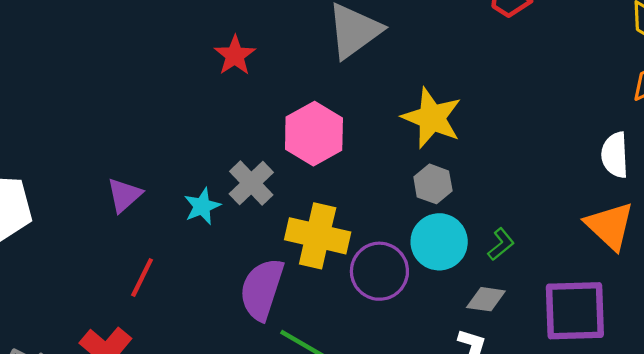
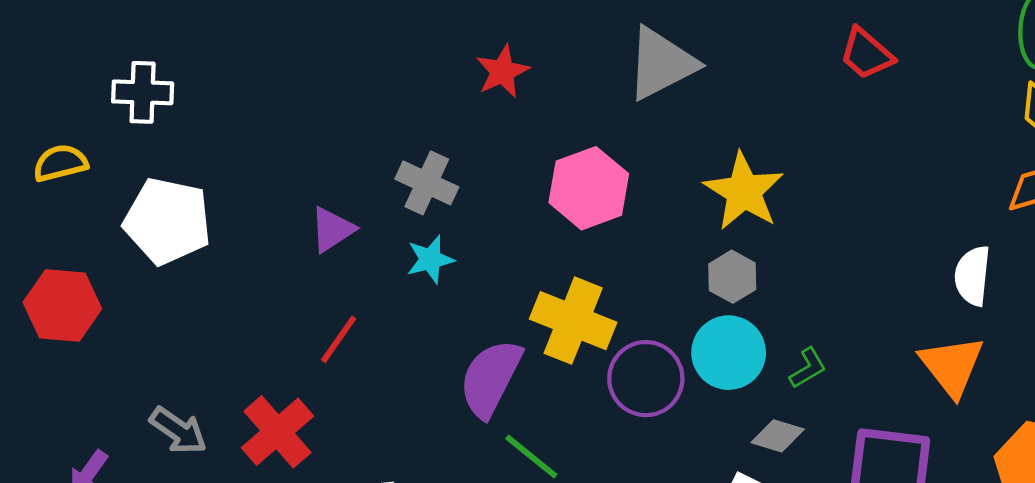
gray cross: (251, 183) -> (427, 183), moved, turned -30

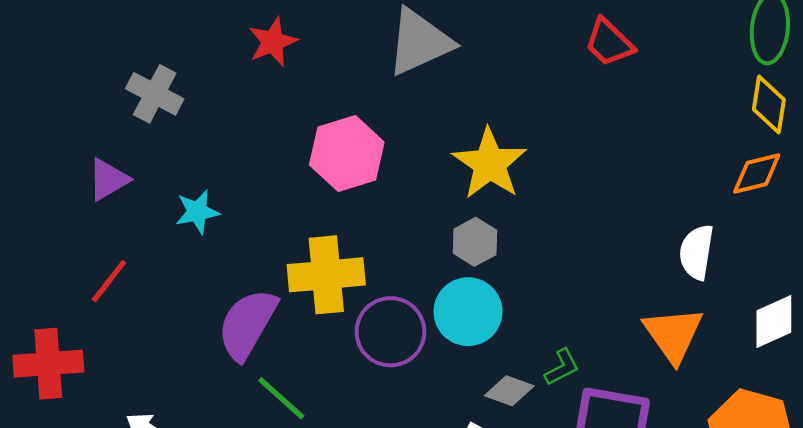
gray cross: (427, 183) -> (155, 94), moved
yellow cross: (573, 321) -> (326, 275), turned -30
green L-shape: (808, 368) -> (562, 367), moved
red cross: (277, 432) -> (48, 364), turned 34

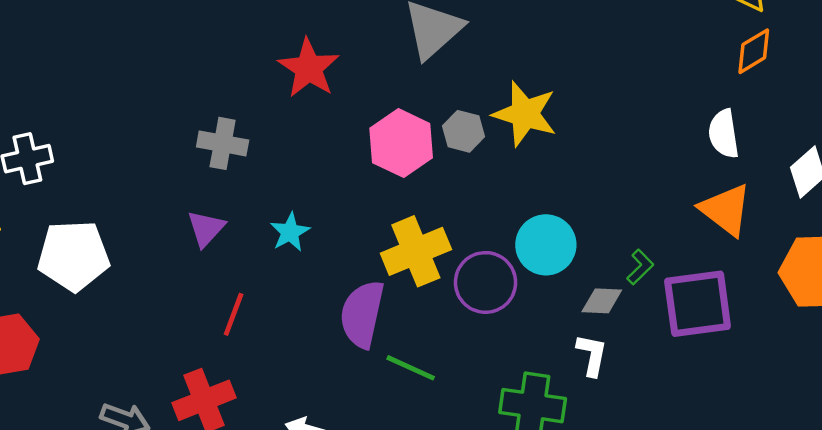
red star: (273, 42) -> (309, 68), size x1.4
gray hexagon: (475, 242) -> (463, 131), moved

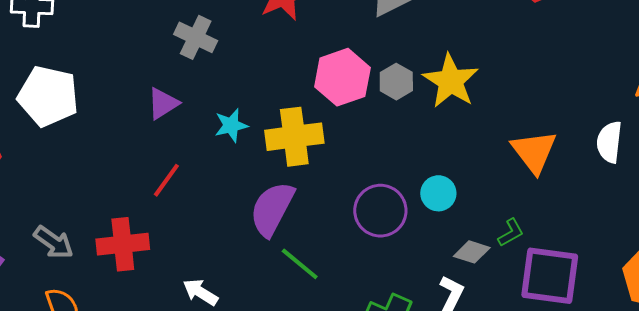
orange triangle: (726, 210) -> (534, 152), moved
cyan circle: (546, 245) -> (438, 193), size x0.7
yellow cross: (416, 251) -> (294, 137), moved

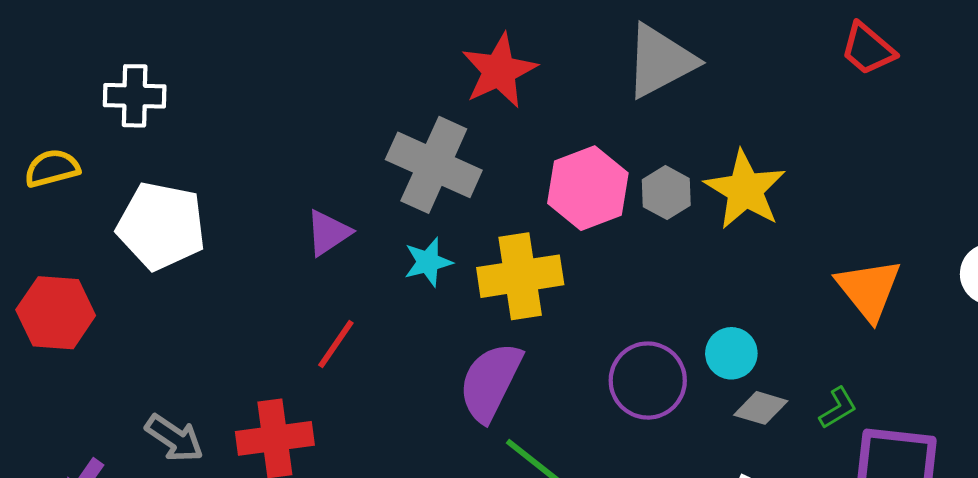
gray cross: (196, 37) -> (434, 165), moved, size x1.5
gray diamond: (472, 252) -> (761, 408), moved

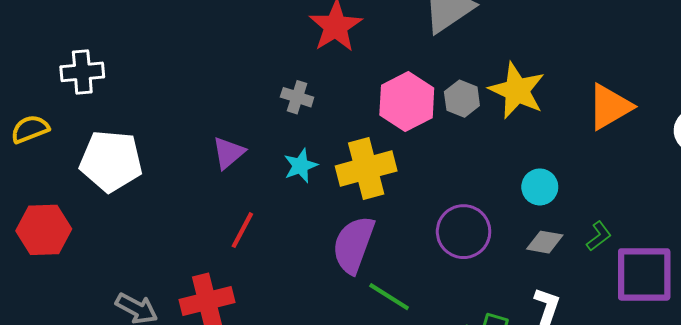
gray cross: (434, 165) -> (297, 97), size x0.5
orange triangle: (869, 289) -> (610, 107), moved, turned 45
cyan circle: (731, 353) -> (540, 187), moved

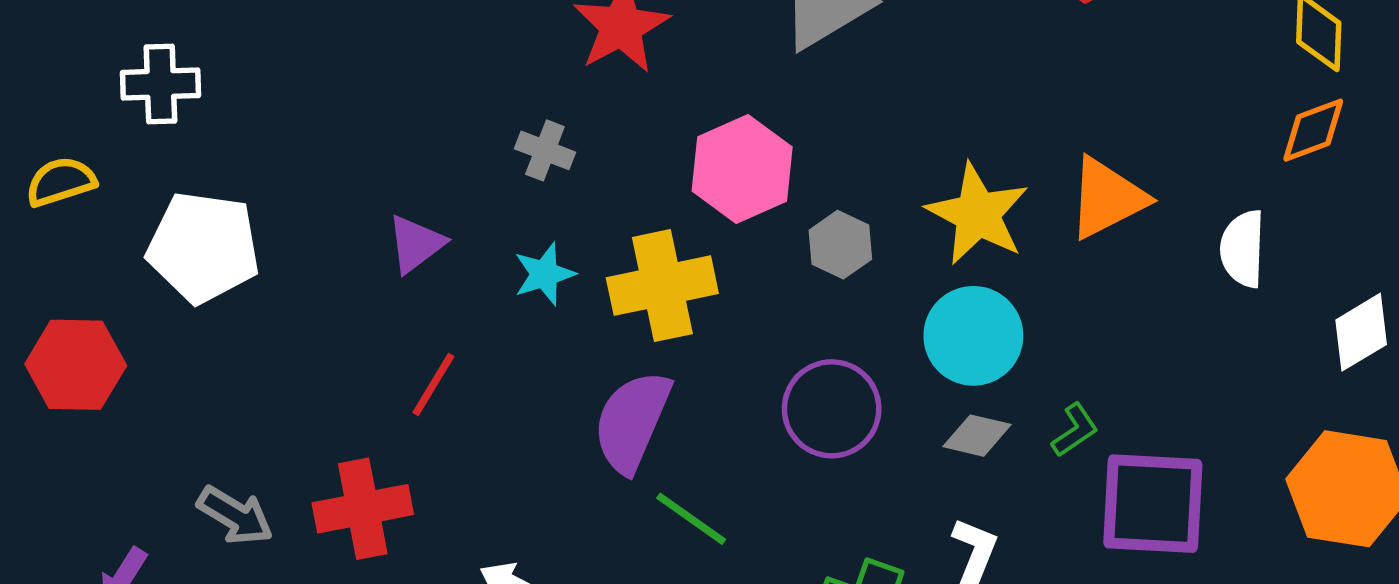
yellow star: (517, 91) -> (978, 214), moved
gray hexagon: (462, 99) -> (840, 245), moved
cyan circle: (540, 187) -> (973, 336), size x1.5

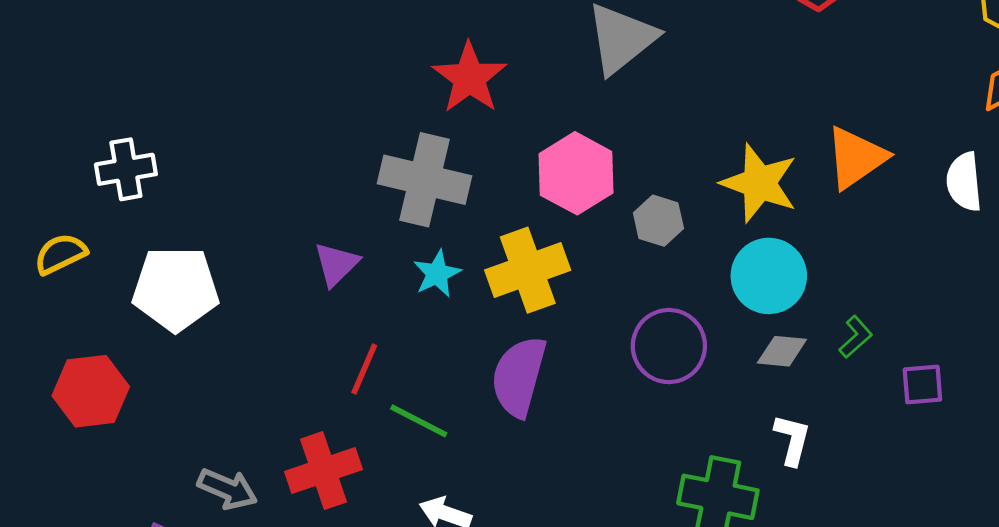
gray cross: (545, 150) -> (425, 180), size x2.0
purple square: (1153, 504) -> (922, 385), size x0.5
green line: (691, 519) -> (419, 421), moved

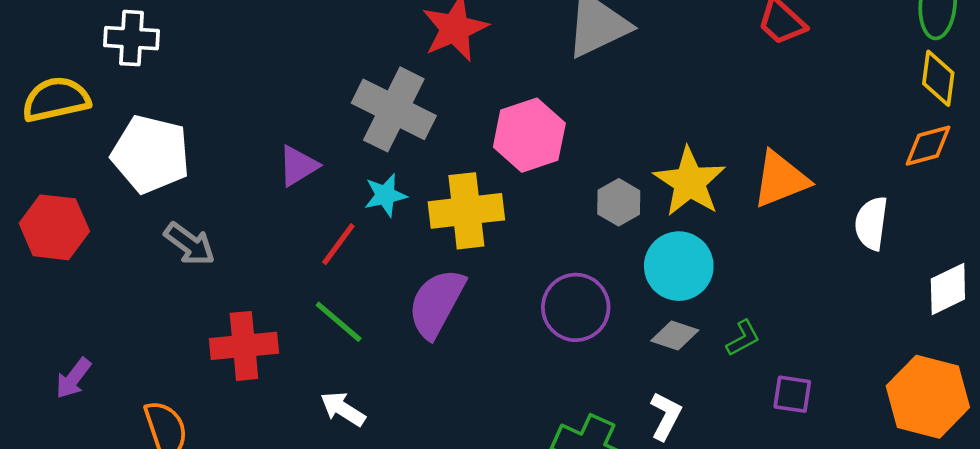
gray hexagon: (658, 221) -> (619, 202), moved
yellow semicircle: (60, 254) -> (56, 99), size x1.4
red line: (364, 369) -> (338, 244), moved
gray arrow: (227, 489) -> (190, 244), moved

